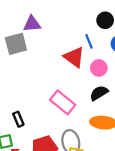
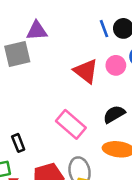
blue line: (89, 41) -> (104, 29), moved
pink circle: (99, 68) -> (116, 65), moved

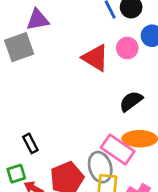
pink rectangle: (71, 124) -> (118, 150), moved

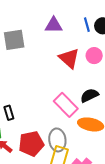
purple triangle: (38, 20) -> (54, 25), moved
pink rectangle: (118, 150) -> (66, 105), moved

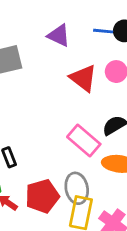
purple triangle: (54, 25) -> (59, 36), turned 30
blue line: (87, 25) -> (103, 31), turned -64

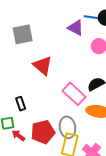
purple triangle: (59, 36) -> (76, 28), moved
red triangle: (83, 78) -> (43, 66), moved

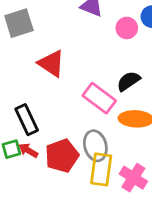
black rectangle: (21, 104) -> (27, 120), size x1.5
red arrow: (18, 135) -> (28, 150), moved

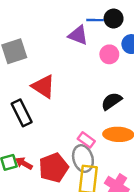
pink rectangle: (99, 98) -> (86, 140), moved, size x0.6
black rectangle: (27, 120) -> (22, 113), moved

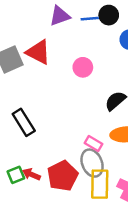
purple triangle: (78, 35) -> (60, 16), moved, turned -35
pink circle: (109, 54) -> (83, 67), moved
red triangle: (43, 86) -> (38, 52), moved

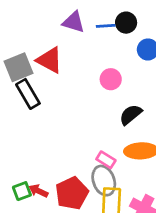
purple triangle: (60, 16) -> (74, 22), turned 35
pink circle: (83, 67) -> (111, 79), moved
black rectangle: (24, 122) -> (28, 94), moved

